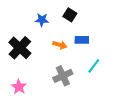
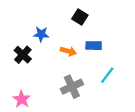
blue star: (42, 20) -> (41, 34), moved
black cross: (20, 48) -> (23, 55), size x0.7

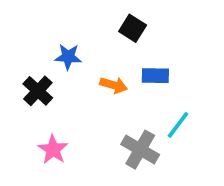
gray cross: (72, 87) -> (140, 150), moved, turned -35
pink star: (22, 99) -> (53, 150), moved

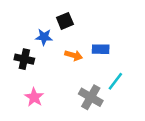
black square: (133, 28) -> (65, 21), moved, turned 35
black cross: (38, 91) -> (24, 59), turned -30

